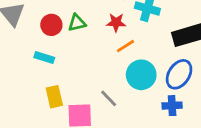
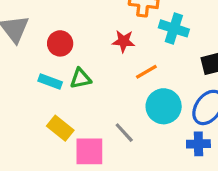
red star: (116, 22) -> (124, 41), moved
green triangle: (77, 23) -> (81, 79), moved
yellow rectangle: (54, 97) -> (60, 128), turned -40

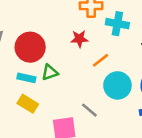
red circle: (60, 43) -> (30, 47), size x1.5
yellow rectangle: (60, 128) -> (28, 104), moved

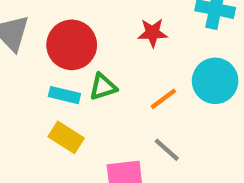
orange line: (100, 60) -> (163, 99), moved
cyan circle: (117, 85) -> (215, 81), moved

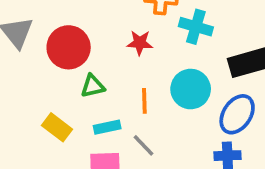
cyan rectangle: (64, 95) -> (107, 127), moved, turned -30
orange line: (163, 99) -> (144, 101), turned -60

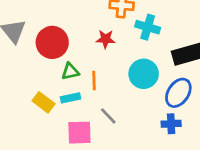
orange line: (144, 101) -> (94, 80), moved
cyan rectangle: (107, 127) -> (71, 98), moved

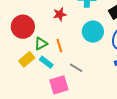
cyan rectangle: (71, 98) -> (46, 62), turned 64
yellow rectangle: (43, 102) -> (27, 59), moved, turned -63

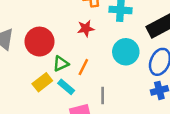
orange line: (59, 46) -> (83, 67), turned 40
gray line: (76, 68) -> (103, 96), turned 56

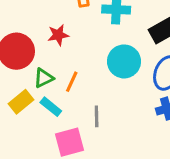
red star: (86, 28) -> (58, 35), moved

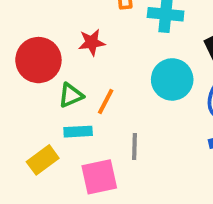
yellow rectangle: (21, 102) -> (43, 160), moved
cyan rectangle: (51, 107) -> (78, 132), turned -45

